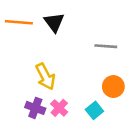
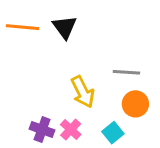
gray line: (106, 46) -> (126, 72), moved
yellow arrow: (45, 76) -> (83, 92), moved

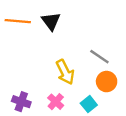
gray line: (126, 72) -> (99, 57), turned 30
purple cross: (42, 130) -> (21, 102), moved

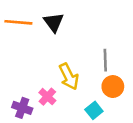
gray line: (99, 57) -> (105, 60), turned 54
pink cross: (56, 102) -> (47, 97), moved

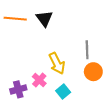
purple cross: (22, 108) -> (18, 89), turned -35
cyan square: (94, 110) -> (63, 91), moved

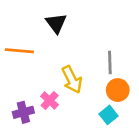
orange line: (15, 19) -> (19, 51), moved
cyan square: (63, 91) -> (109, 115), moved

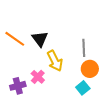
black triangle: (56, 23) -> (40, 39), moved
orange line: (19, 51) -> (15, 39), turned 30

